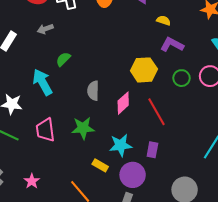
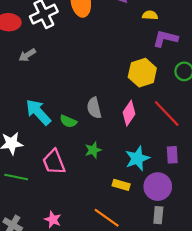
green semicircle: (63, 59) -> (68, 121), moved, turned -98
green star: (83, 128) -> (93, 150), size x0.7

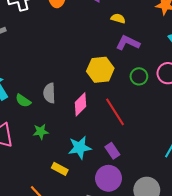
purple rectangle: (172, 155) -> (112, 151), turned -42
purple circle: (158, 187) -> (109, 178), moved

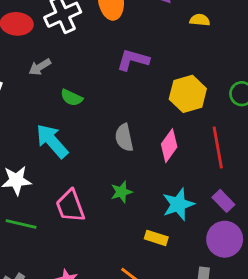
purple L-shape: (128, 43) -> (133, 60), moved
green semicircle: (23, 101) -> (72, 98), moved
red line: (115, 112) -> (218, 147), turned 32

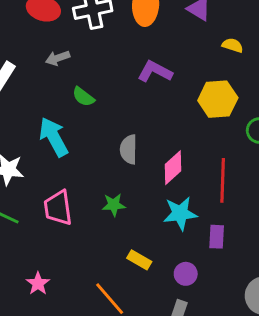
yellow hexagon: (188, 94) -> (218, 99), moved
purple rectangle: (223, 201) -> (217, 237), turned 35
cyan star: (178, 204) -> (180, 213), moved
purple circle: (225, 239) -> (186, 274), moved, size x0.6

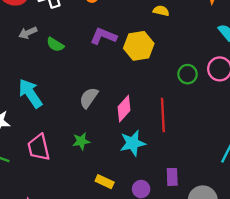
green semicircle: (83, 97) -> (55, 45), moved
yellow hexagon: (218, 99) -> (139, 46), moved
gray semicircle: (129, 149) -> (89, 98), turned 40
purple rectangle: (217, 237) -> (172, 177), moved

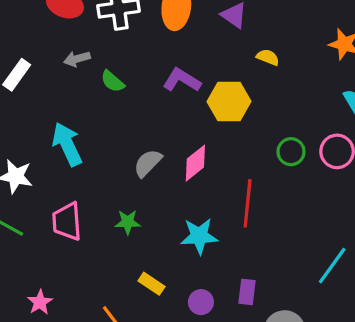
pink diamond: (124, 109) -> (195, 163), moved

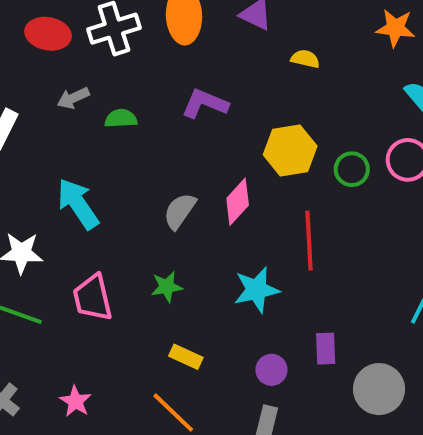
green semicircle: (112, 81) -> (121, 118), turned 145
yellow hexagon: (229, 102) -> (290, 150), moved
yellow rectangle: (152, 284) -> (186, 357), moved

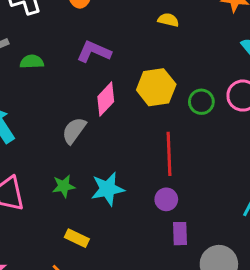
pink diamond: (238, 202) -> (106, 99), moved
cyan star: (256, 290) -> (108, 189), moved
purple circle: (271, 370) -> (166, 199), moved

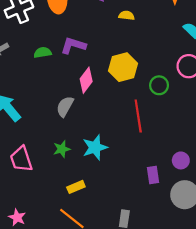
green semicircle: (32, 62) -> (43, 53), moved
green circle: (201, 102) -> (159, 85), moved
purple circle: (166, 199) -> (181, 160), moved
yellow rectangle: (77, 238) -> (76, 187), turned -42

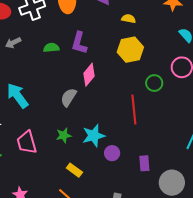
purple L-shape: (73, 46) -> (79, 43), turned -95
yellow hexagon: (123, 67) -> (130, 50), moved
purple circle: (181, 160) -> (112, 153), moved
yellow rectangle: (76, 187) -> (74, 170), turned 56

